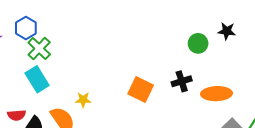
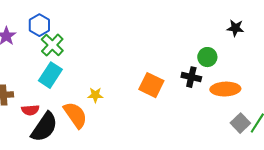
green circle: (198, 43) -> (207, 57), moved
cyan rectangle: (37, 79) -> (50, 75), turned 65
black cross: (182, 81) -> (191, 77), turned 30

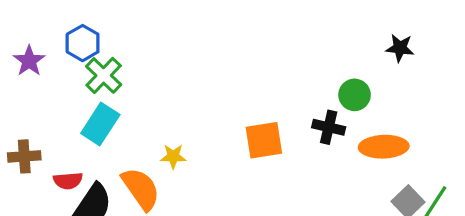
orange square: (151, 85) -> (264, 140), turned -35

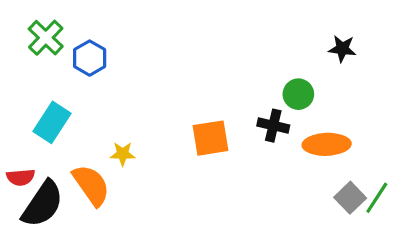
blue hexagon: (83, 43) -> (90, 58), moved
green cross: (104, 75) -> (46, 38), moved

